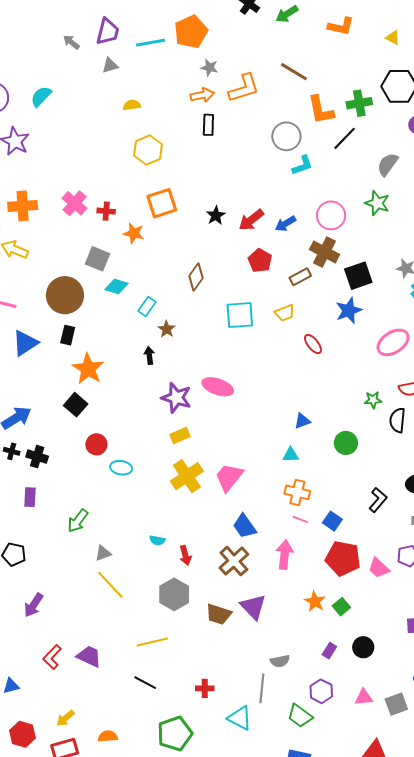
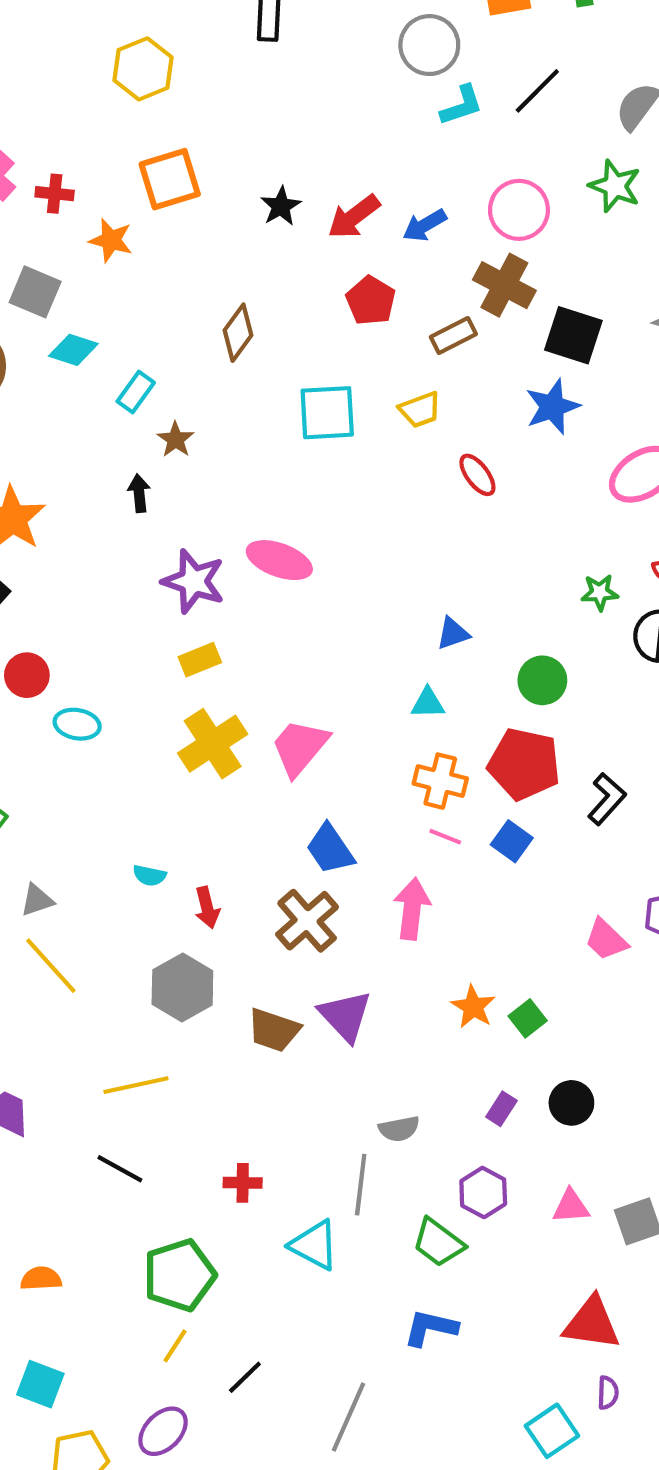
black line: (345, 138) -> (537, 91), moved
black square: (358, 276) -> (573, 335), turned 36
red pentagon: (343, 558) -> (524, 764), moved

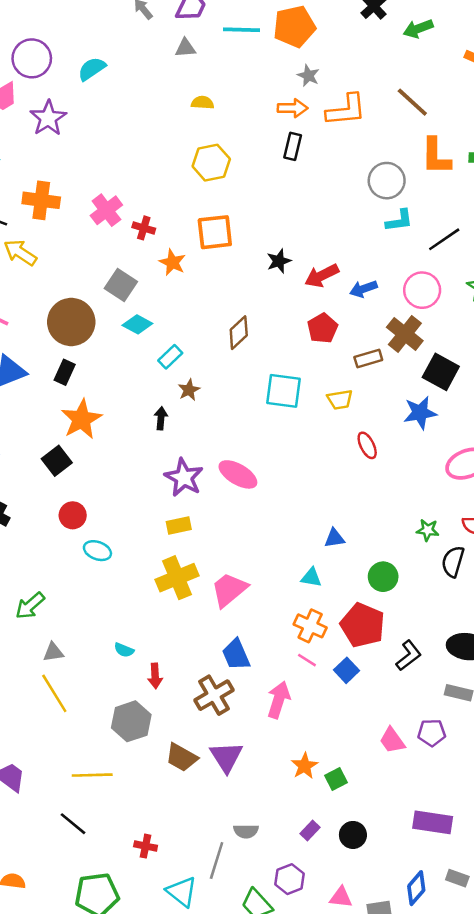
black line: (537, 91) -> (444, 239), moved

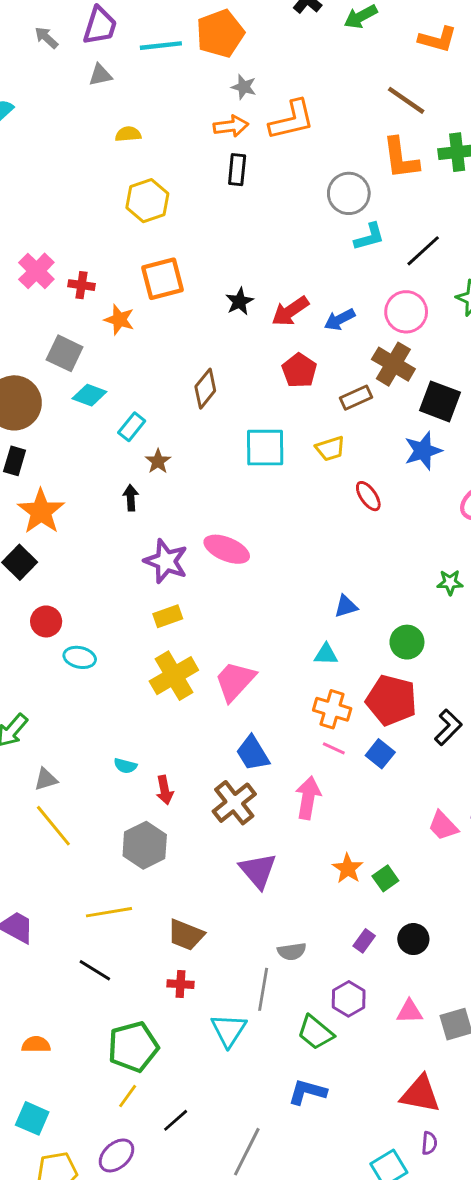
brown line: (412, 102) -> (406, 100), moved
brown trapezoid: (182, 757) -> (186, 935), moved
cyan triangle: (182, 892) -> (229, 1030), turned 32

